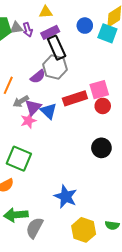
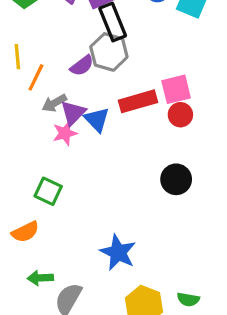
green square: (19, 159) -> (48, 191), size x0.7
green arrow: (16, 215) -> (40, 278), size x0.7

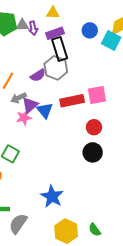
red circle: (180, 115) -> (94, 127), moved
green semicircle: (188, 299) -> (95, 230), turned 40

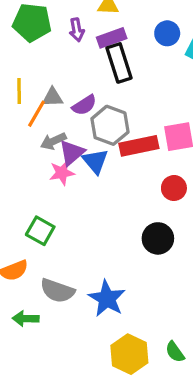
gray triangle: (22, 25) -> (53, 97), moved
gray hexagon: (56, 68) -> (110, 125), moved
black circle: (93, 152) -> (158, 238), moved
gray semicircle: (18, 224) -> (57, 291), moved, turned -105

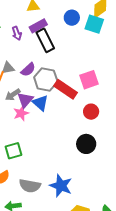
purple arrow: (77, 30) -> (17, 33), moved
red rectangle: (139, 146) -> (66, 89), turned 55
green square: (40, 231) -> (13, 151), turned -36

